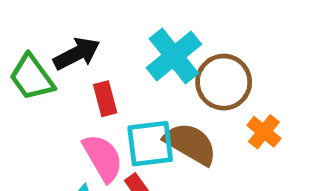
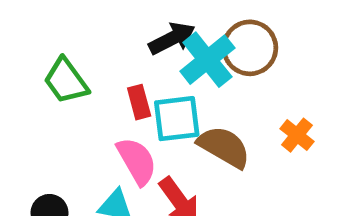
black arrow: (77, 54) -> (172, 38), moved
brown circle: (224, 82) -> (250, 48), moved
cyan square: (150, 144) -> (177, 119), moved

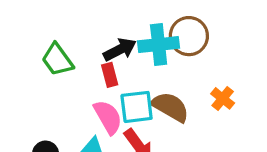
black arrow: (172, 38) -> (120, 50), moved
cyan cross: (207, 60) -> (159, 45), turned 33
cyan square: (177, 119) -> (137, 107), moved

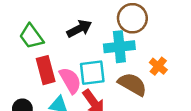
cyan cross: (159, 45) -> (119, 47), moved
red rectangle: (110, 75) -> (46, 70), moved, size x1.5
brown semicircle: (170, 107) -> (132, 84), moved

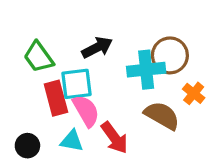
brown circle: (132, 18) -> (170, 55), moved
cyan square: (92, 73) -> (77, 84), moved

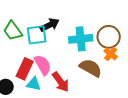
brown circle: (170, 55) -> (109, 37), moved
cyan square: (77, 84) -> (37, 35), moved
red rectangle: (56, 98) -> (25, 69), moved, turned 40

